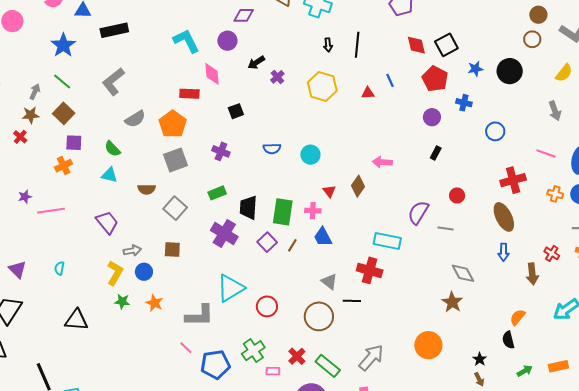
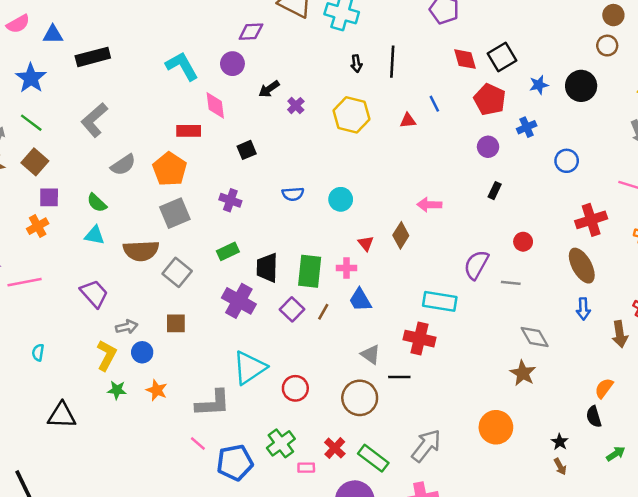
blue cross: (464, 103) -> (527, 127), turned -35
brown semicircle: (147, 189) -> (141, 251), size x1.6

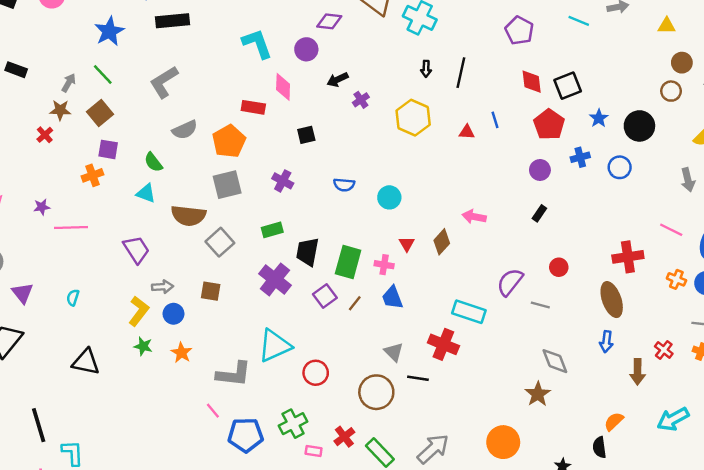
blue star: (539, 85) -> (599, 118), turned -30
blue circle: (567, 161) -> (620, 167), moved

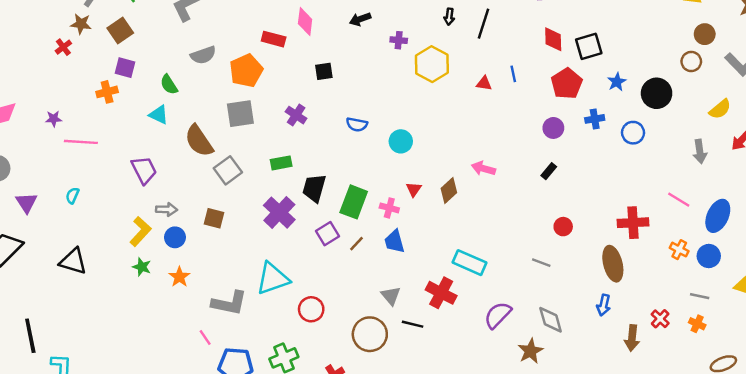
purple cross: (361, 100) -> (399, 40), moved, turned 35
brown semicircle: (188, 216) -> (199, 141), turned 44
purple semicircle: (510, 282) -> (498, 315), moved
cyan semicircle: (73, 297) -> (72, 195), moved
black triangle: (86, 362) -> (73, 261), moved

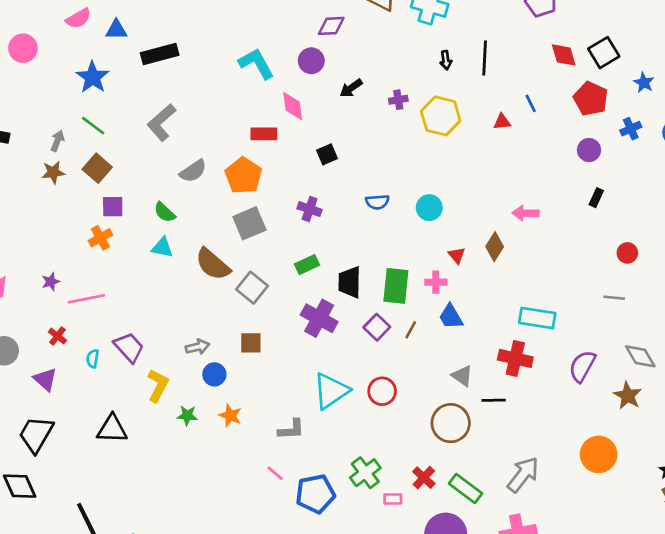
red cross: (63, 47) -> (57, 336), moved
purple trapezoid: (144, 170) -> (129, 347), moved
yellow L-shape: (141, 231) -> (158, 385), moved
gray L-shape: (229, 303) -> (291, 429), size x0.7
red circle: (311, 309) -> (382, 391), moved

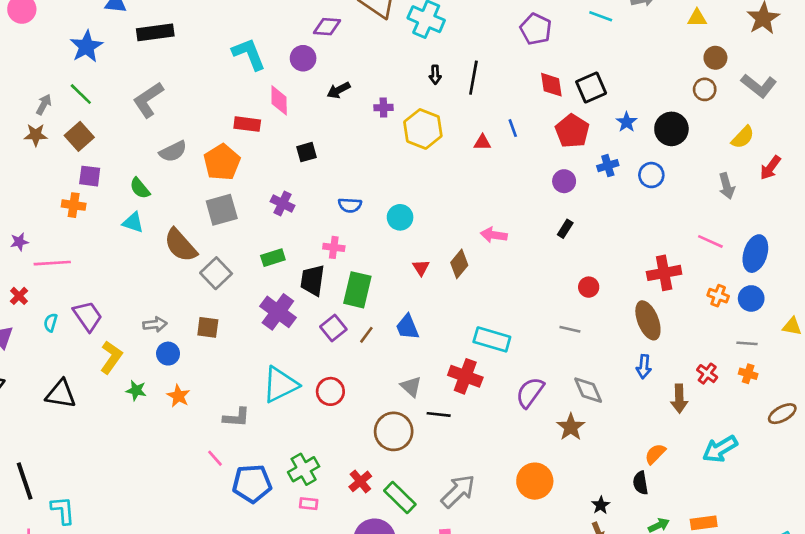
orange cross: (100, 238) -> (74, 205), turned 30
pink cross: (436, 282) -> (334, 247), moved
pink rectangle: (393, 499) -> (309, 504), moved

